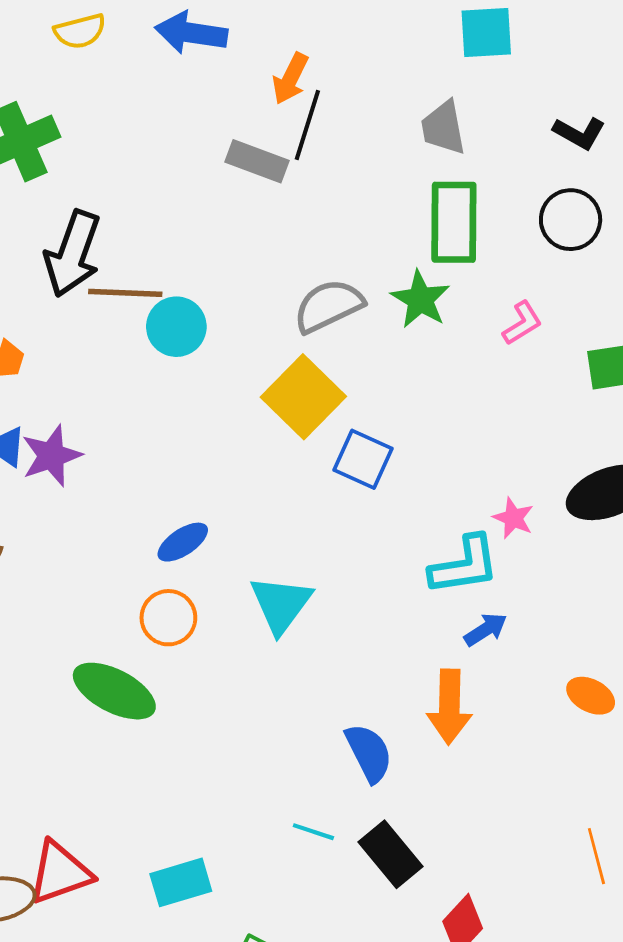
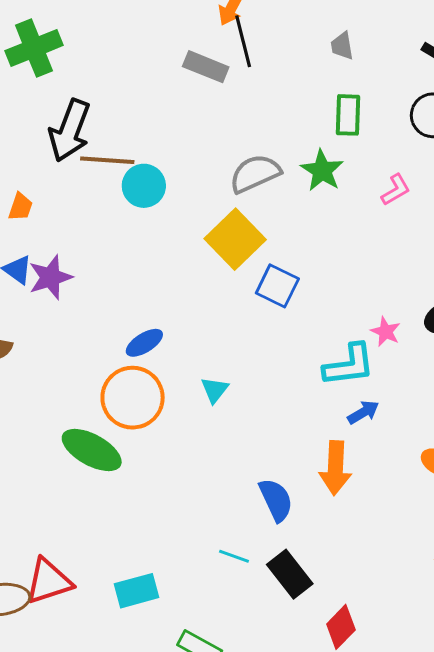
black line: (307, 125) -> (243, 41), turned -33
gray trapezoid: (443, 128) -> (342, 46), size x0.7
green rectangle: (454, 222) -> (348, 115), size x0.7
cyan triangle: (281, 604) -> (215, 390), size x0.6
orange circle: (168, 618) -> (133, 398), size x1.5

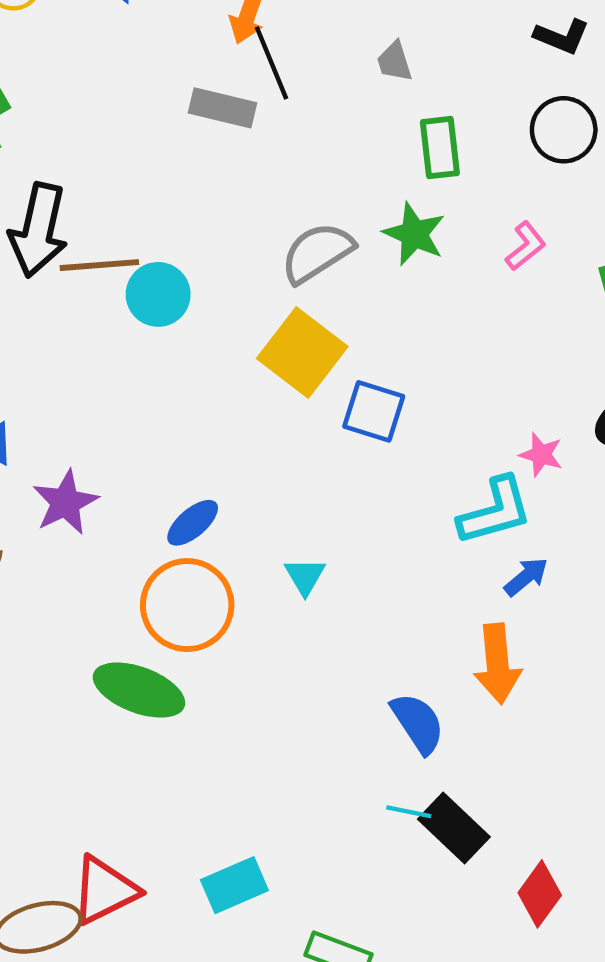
gray trapezoid: (342, 46) -> (394, 62), moved
purple star: (50, 277) -> (65, 502), moved
cyan line: (234, 556) -> (409, 812), moved

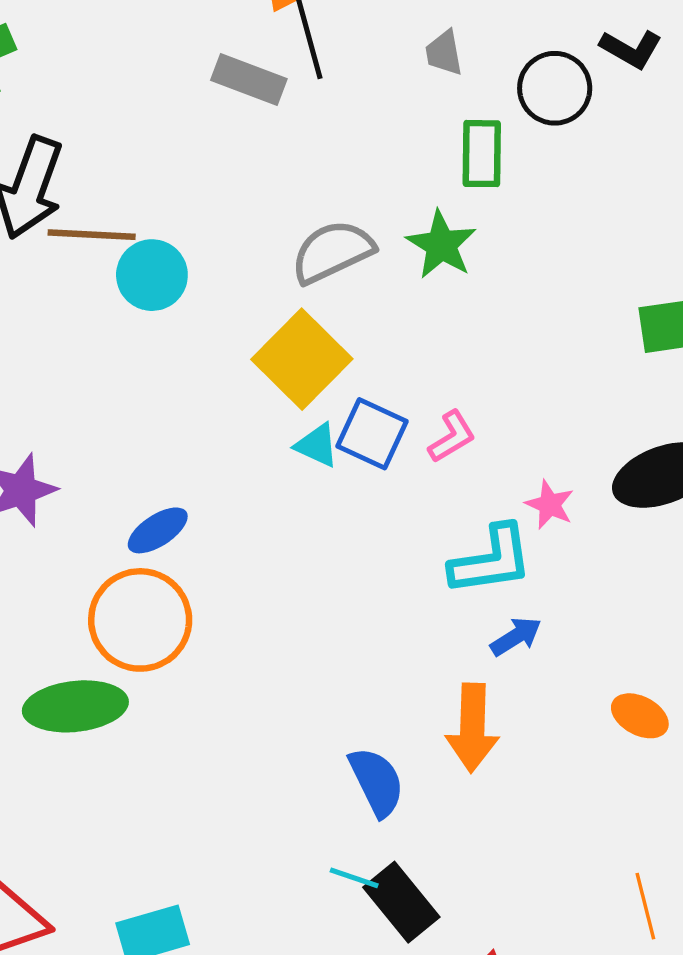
black circle: (564, 130) -> (555, 88), moved
pink L-shape: (526, 246) -> (452, 437), moved
cyan triangle: (305, 576) -> (317, 445), moved, turned -42
green ellipse: (139, 690) -> (75, 706), turned -34

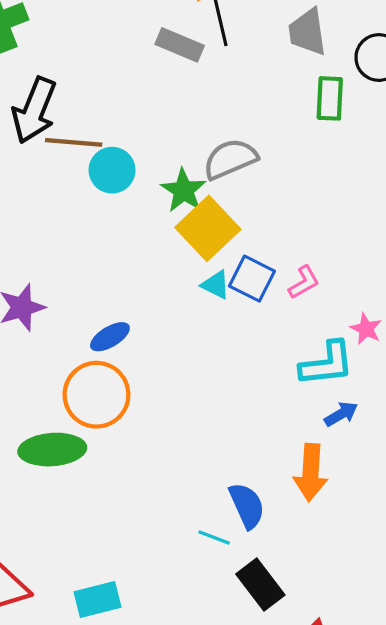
gray trapezoid: (444, 53) -> (307, 32), size x1.6
green star: (441, 245) -> (184, 190), moved
cyan line: (354, 878) -> (214, 537), moved

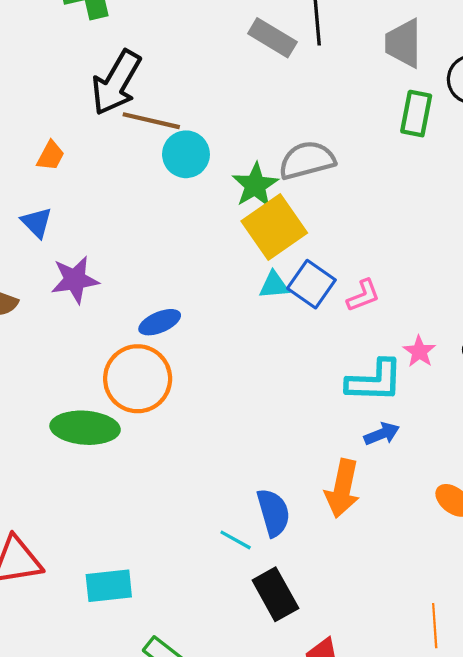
cyan triangle: (216, 285) -> (274, 285), turned -40

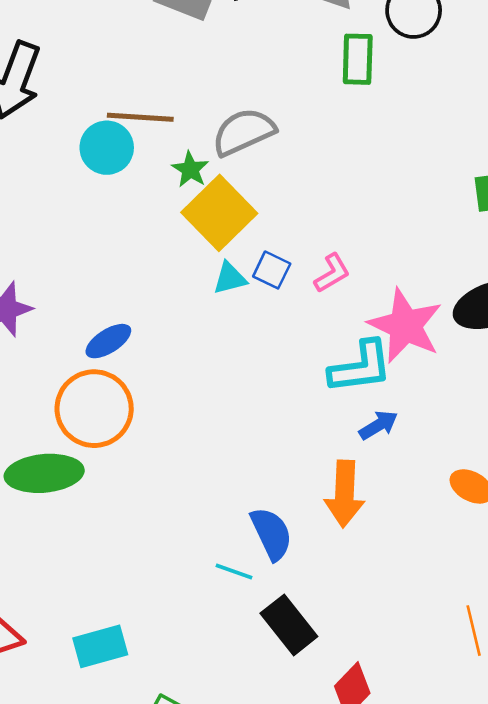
brown line: (151, 121) -> (140, 117), moved
green star: (255, 185) -> (190, 169), size x0.7
blue square: (311, 284) -> (272, 270), size x0.7
pink star: (419, 351) -> (405, 326), size x2.0

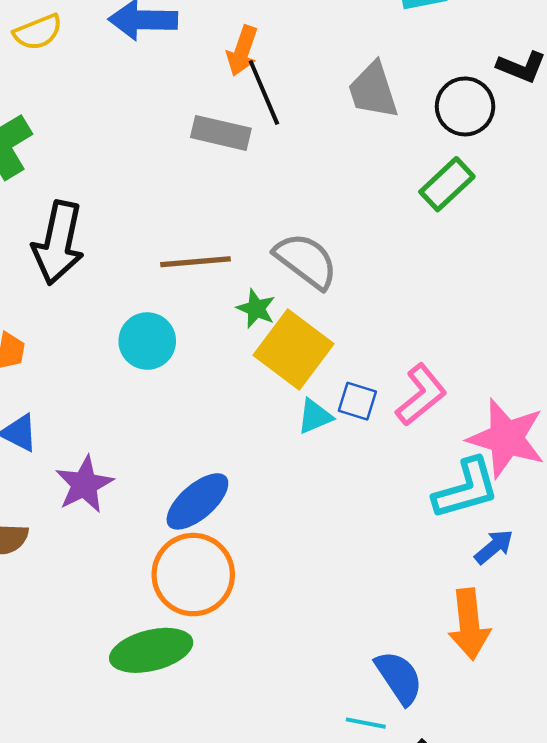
green rectangle: (358, 59) -> (447, 184), moved, turned 54
gray semicircle: (244, 132) -> (306, 261), turned 70
cyan circle: (107, 148) -> (147, 341), moved
pink L-shape: (332, 273) -> (421, 395), size x1.4
blue ellipse: (108, 341) -> (197, 501), size x1.4

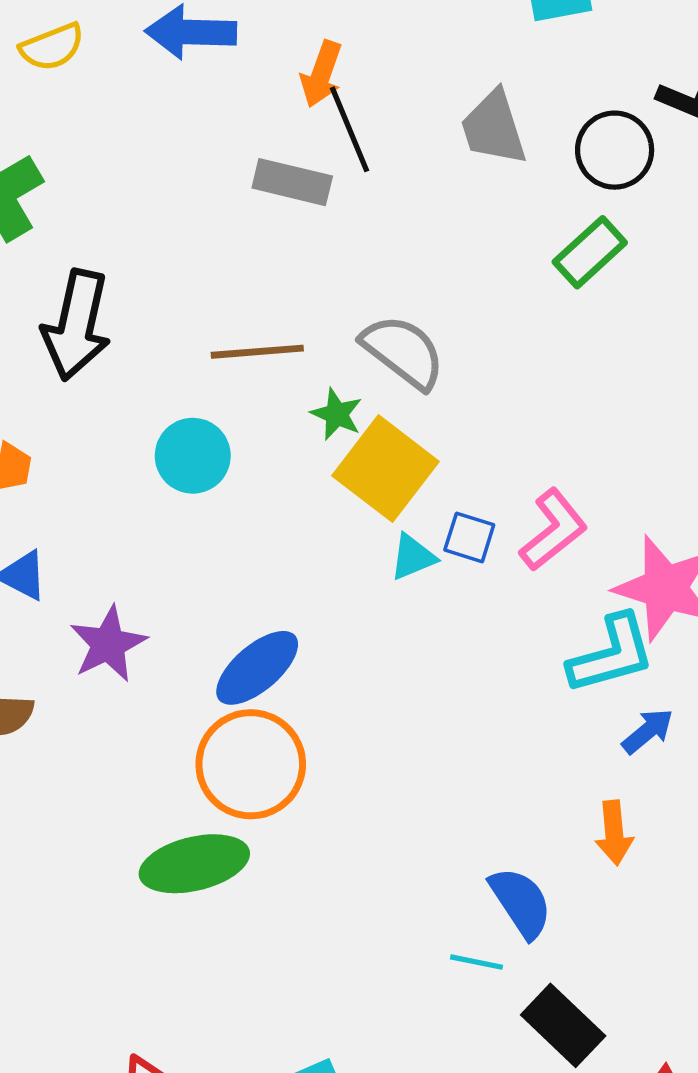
orange arrow: (469, 624) -> (614, 833), size x0.7

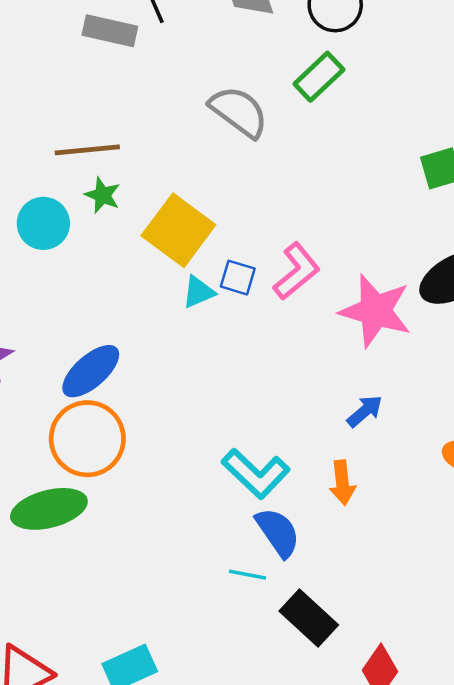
gray semicircle: (403, 352) -> (239, 112), moved
green star: (337, 414) -> (103, 195), moved
cyan L-shape: (611, 654) -> (256, 474), moved, turned 60

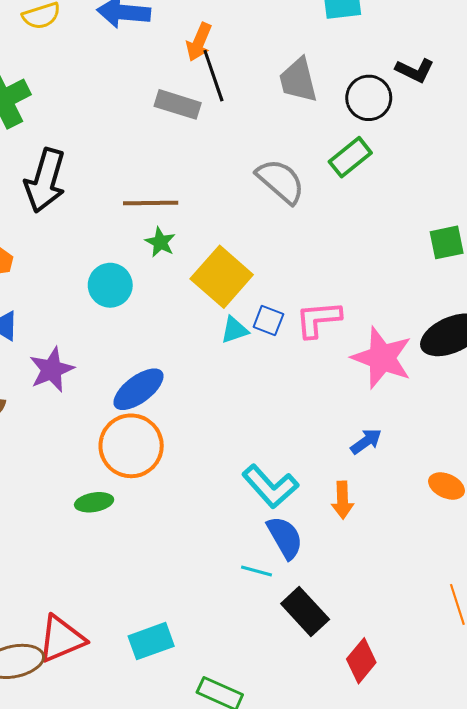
cyan circle: (43, 223) -> (110, 285), moved
pink L-shape: (297, 271) -> (318, 319), turned -150
green ellipse: (49, 509) -> (94, 502), size x0.6

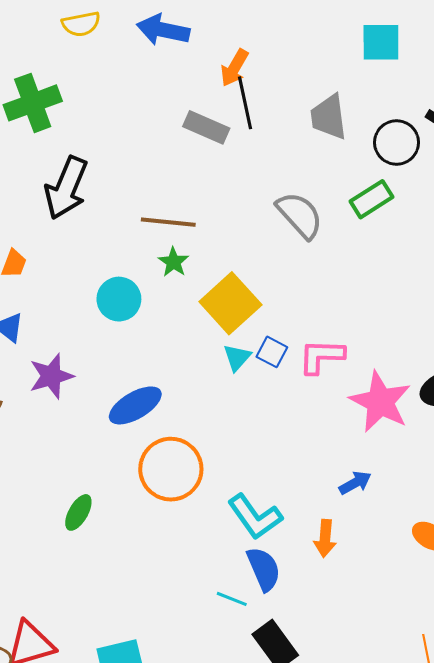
cyan triangle: (234, 330) -> (237, 357), turned -36
orange circle: (131, 446) -> (171, 469), moved
green ellipse: (94, 502) -> (78, 512), turned -57

